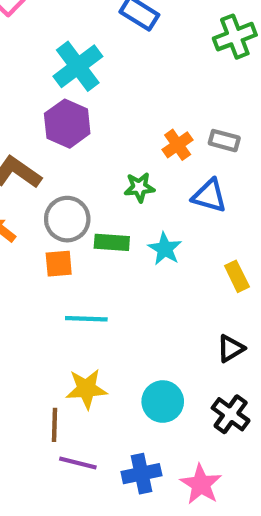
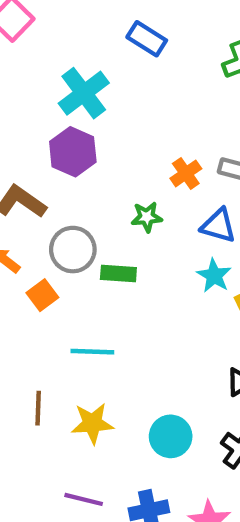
cyan star: (165, 249) -> (214, 276), moved
orange square: (59, 264) -> (42, 295), moved, turned -32
brown line: (55, 425) -> (38, 408), moved

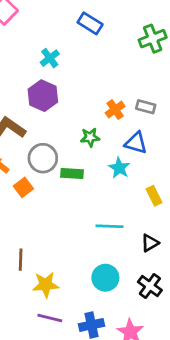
cyan cross: (84, 93) -> (50, 58), size x0.6
cyan star: (214, 276) -> (119, 168), moved
cyan line: (92, 352) -> (110, 226), moved
yellow star: (92, 423) -> (46, 285), moved

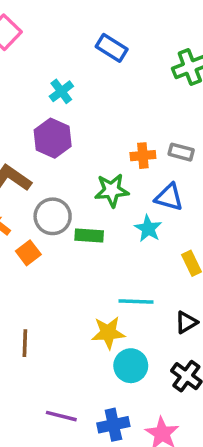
orange cross: (115, 110) -> (143, 156), turned 30
green star: (90, 137) -> (112, 190), size x1.4
yellow star: (46, 285) -> (108, 333), moved

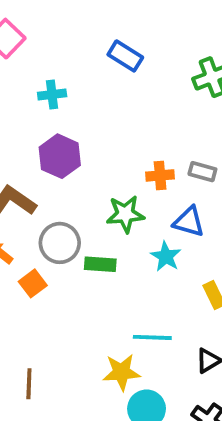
cyan cross: (61, 91) -> (52, 94), moved, turned 30

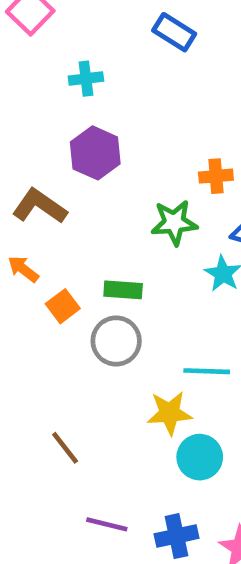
gray circle: (60, 243) -> (116, 341), moved
green rectangle: (100, 264) -> (123, 290), moved
brown line: (29, 384) -> (65, 448), moved, turned -40

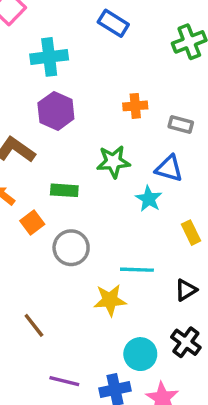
cyan cross: (86, 79) -> (49, 57), size x1.5
orange cross: (216, 176) -> (135, 106), moved
green rectangle: (123, 290) -> (64, 190), moved
cyan circle: (200, 457) -> (140, 354), moved

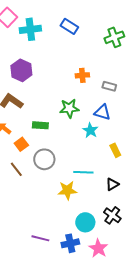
cyan cross: (49, 57) -> (30, 29), moved
purple hexagon: (56, 111) -> (21, 70), moved
brown line: (34, 325) -> (16, 169), moved

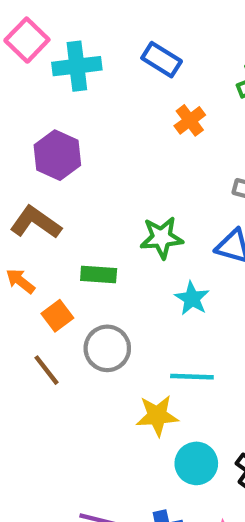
orange cross: (82, 75) -> (190, 120), moved, turned -32
cyan star: (90, 130) -> (192, 298), moved
cyan circle: (85, 222) -> (196, 463), moved

